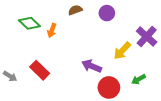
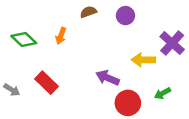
green diamond: (29, 23) -> (24, 39), moved
yellow arrow: (122, 51) -> (143, 60), turned 48

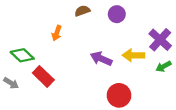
green diamond: (24, 39) -> (22, 55), moved
purple arrow: (108, 78) -> (101, 59), moved
green arrow: (163, 93) -> (163, 66), moved

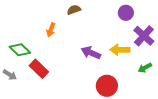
purple circle: (117, 14) -> (126, 13), moved
green arrow: (163, 66) -> (145, 68), moved

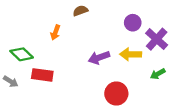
purple circle: (126, 13) -> (133, 23), moved
purple arrow: (91, 53) -> (99, 58), turned -42
red rectangle: (39, 69) -> (42, 75), turned -36

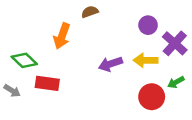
orange arrow: (55, 33) -> (62, 36), size x1.5
red circle: (116, 94) -> (152, 97), moved

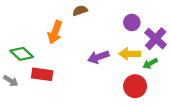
green arrow: (176, 82) -> (150, 64), moved

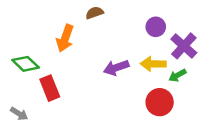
red rectangle: (42, 74) -> (50, 88), turned 60
gray arrow: (11, 81) -> (19, 114), moved

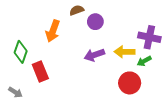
purple circle: (156, 27) -> (95, 22), moved
purple cross: (184, 46) -> (149, 37), turned -30
green diamond: (26, 64) -> (21, 52), turned 65

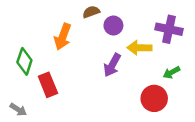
purple cross: (149, 37) -> (169, 29), moved
yellow arrow: (124, 52) -> (139, 48), moved
purple arrow: (94, 55) -> (112, 65), turned -42

